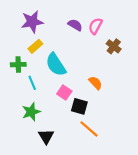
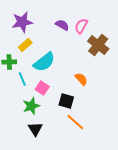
brown cross: (114, 46) -> (98, 45), size x1.5
cyan semicircle: (56, 65) -> (44, 62), turned -95
pink square: (64, 92) -> (42, 88), moved
green star: (31, 112) -> (31, 106), moved

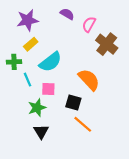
purple semicircle: (62, 25) -> (67, 14), moved
orange semicircle: (81, 79) -> (89, 80), size x1.6
pink square: (42, 88) -> (48, 89), turned -32

